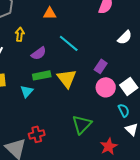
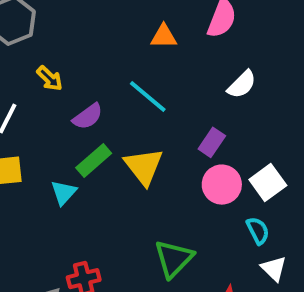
orange triangle: (50, 13) -> (164, 36), moved
yellow arrow: (20, 34) -> (50, 78), turned 128
white semicircle: (125, 37) -> (242, 84), moved
green rectangle: (42, 75) -> (94, 160), turned -30

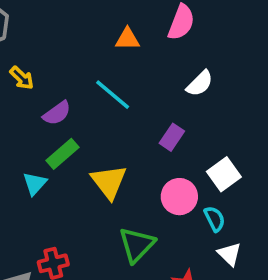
yellow triangle: (144, 166) -> (109, 182), moved
pink circle: (222, 185) -> (179, 197), moved

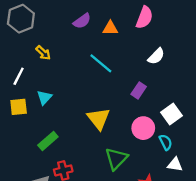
purple semicircle: (57, 113) -> (82, 21), moved
green rectangle: (63, 154) -> (48, 141), moved
cyan triangle: (35, 184) -> (44, 97), moved
white triangle: (229, 254) -> (175, 165), turned -35

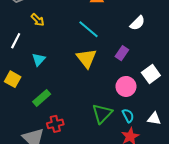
yellow square: (19, 107) -> (13, 79), moved, turned 35
yellow triangle: (99, 119) -> (86, 58), moved
cyan semicircle: (166, 142) -> (128, 116), moved

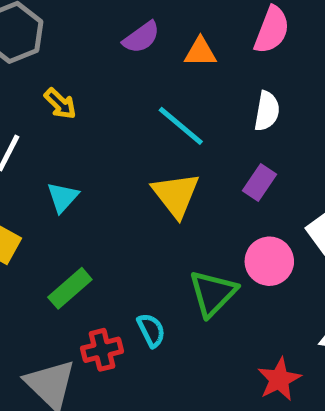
white semicircle: (137, 23) -> (267, 111), moved, turned -35
green triangle: (102, 114) -> (213, 293), moved
cyan semicircle: (128, 116) -> (151, 330), moved

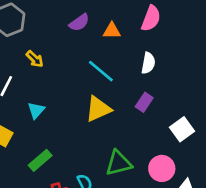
yellow triangle: (176, 195) -> (98, 109), turned 44
pink circle: (269, 261) -> (162, 168), moved
green triangle: (213, 293) -> (119, 163), turned 32

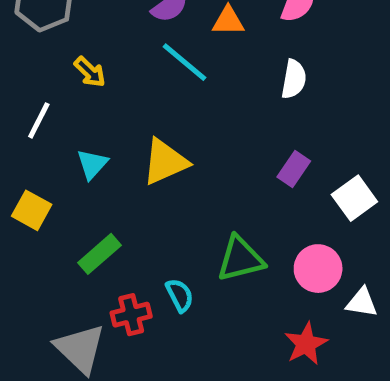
cyan line: (101, 71) -> (185, 62), moved
purple rectangle: (144, 102) -> (294, 169), moved
yellow triangle: (98, 109) -> (165, 162), moved

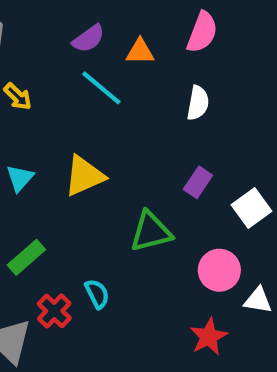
green triangle: (240, 259) -> (151, 232), moved
red cross: (131, 315) -> (54, 311), turned -32

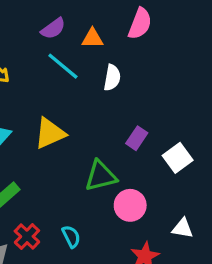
white semicircle: (198, 103) -> (112, 78), moved
pink circle: (219, 270) -> (130, 205), moved
cyan semicircle: (97, 294) -> (71, 236), moved

